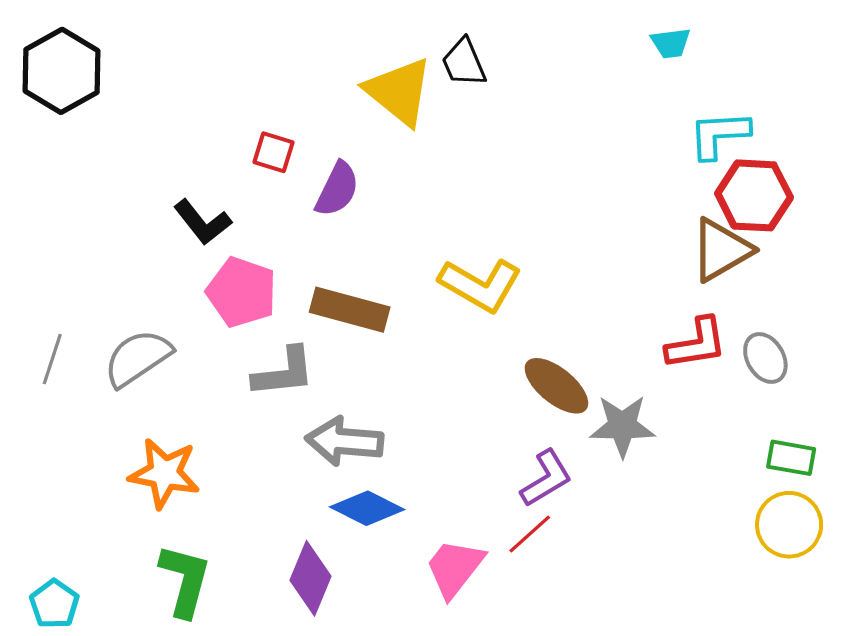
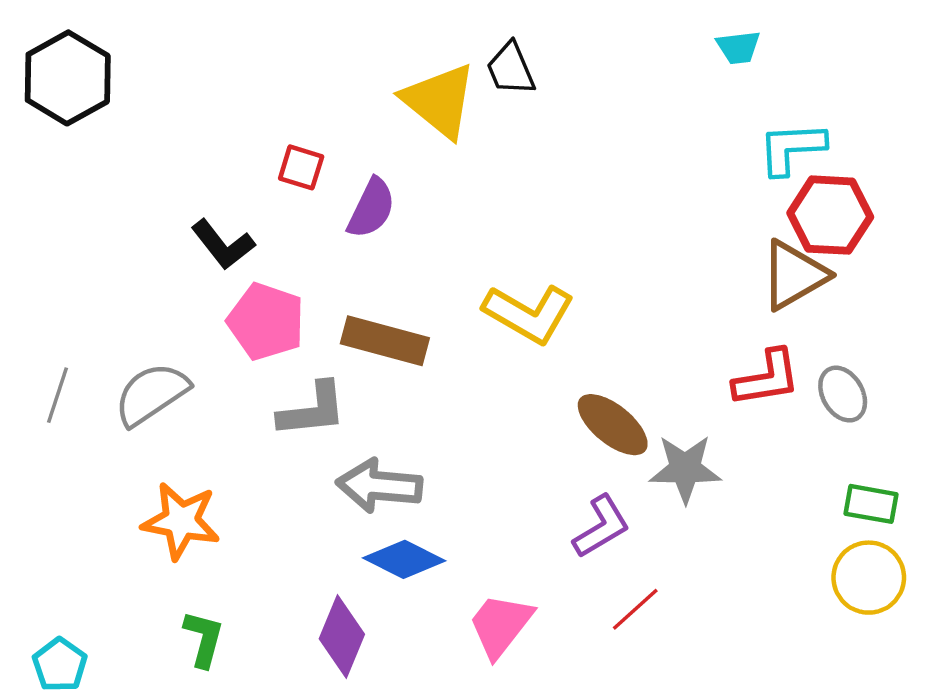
red line: (530, 534) -> (635, 609), moved
green L-shape: (185, 580) -> (204, 639), size x0.7

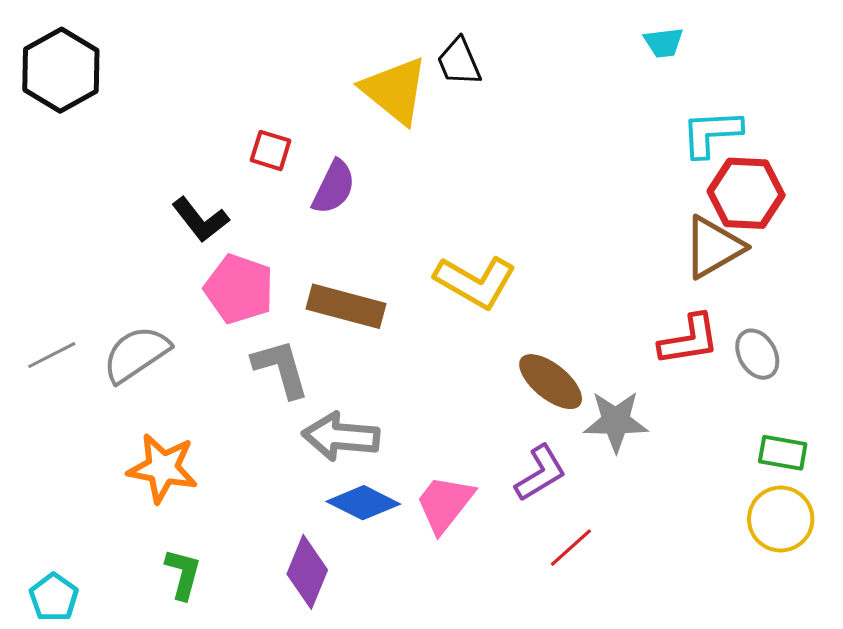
gray line: (57, 395) -> (52, 355), turned 45
gray L-shape: (312, 410) -> (281, 368), turned -100
pink trapezoid: (500, 625) -> (445, 504), moved

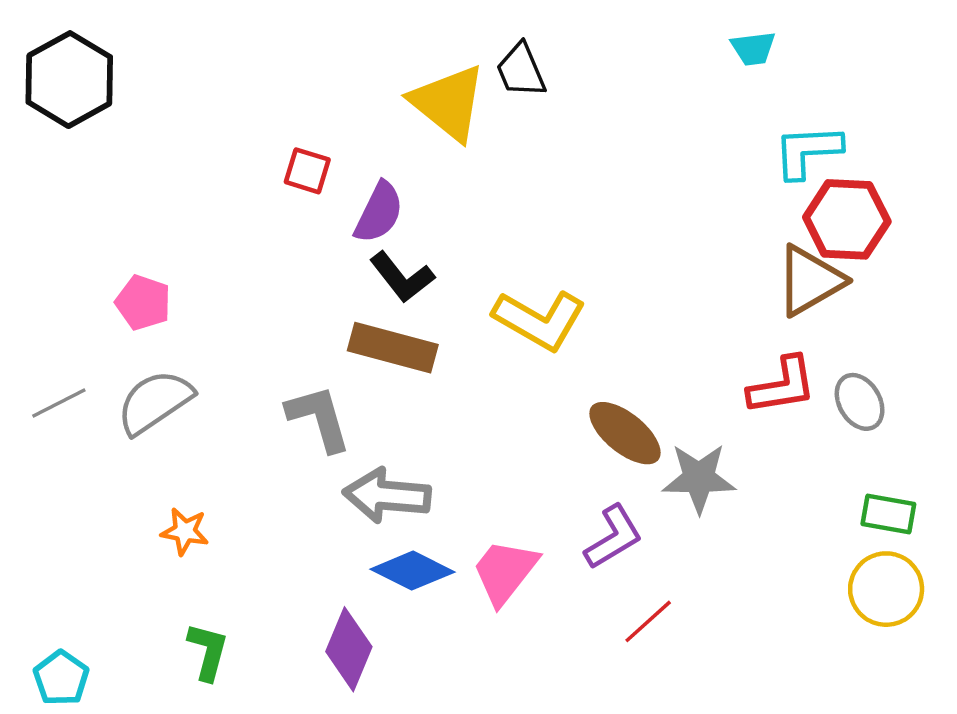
black L-shape: (200, 220) -> (402, 277), moved
pink pentagon: (239, 289) -> (143, 303), moved, size x0.7
orange star: (163, 468) -> (185, 531), size x0.6

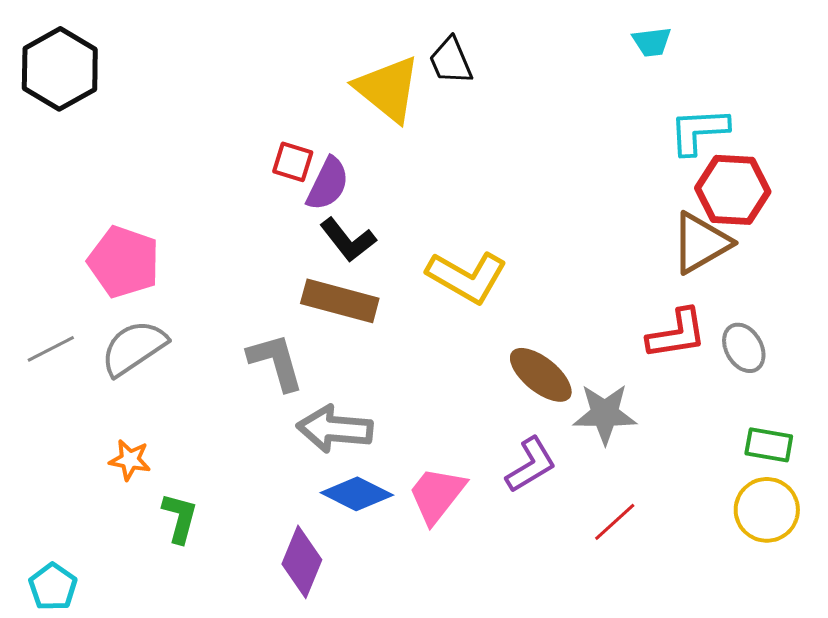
red square: (307, 171) -> (293, 162), moved
pink pentagon: (143, 303) -> (124, 262), size x1.5
orange star: (185, 531) -> (130, 460), moved
red line: (648, 621) -> (615, 522), moved
green L-shape: (208, 651) -> (180, 518), moved

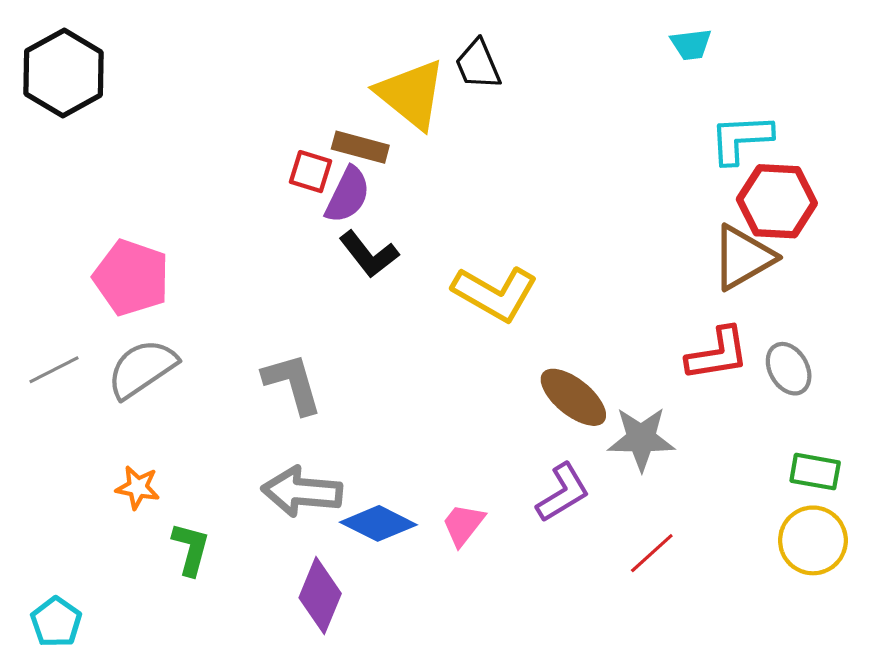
brown rectangle: (340, 301) -> (360, 147), moved, size x0.7
gray arrow: (335, 429) -> (302, 492), moved
pink trapezoid: (437, 495) -> (463, 525), size x0.7

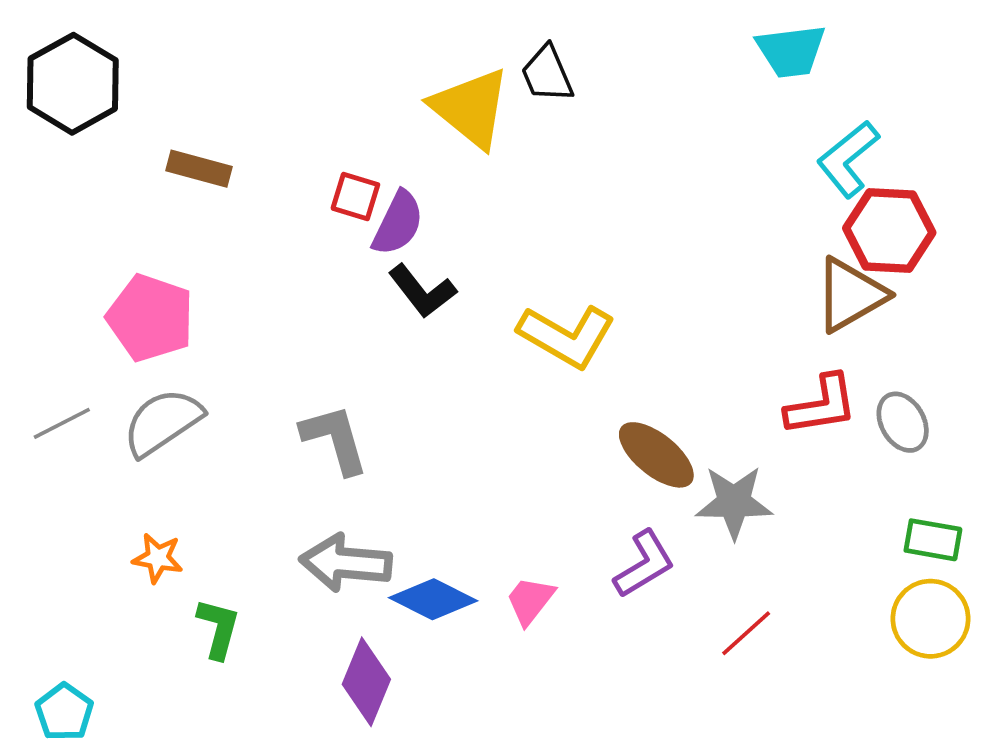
cyan trapezoid: (691, 44) -> (791, 51), size x1.5
cyan L-shape: (741, 139) -> (848, 159), turned -36
brown rectangle: (360, 147) -> (199, 169), moved

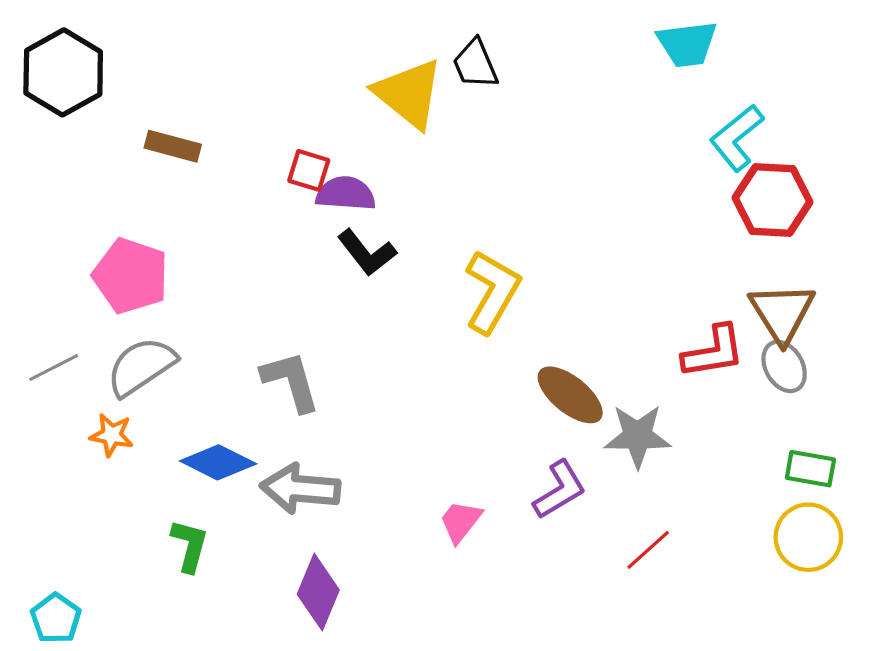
purple semicircle: (398, 223) -> (346, 194), turned -112
brown triangle: (850, 295) -> (782, 313), moved, turned -32
yellow L-shape: (567, 336) -> (492, 292), turned -90
orange star: (158, 558) -> (112, 435), moved
blue diamond: (433, 599) -> (218, 462), moved

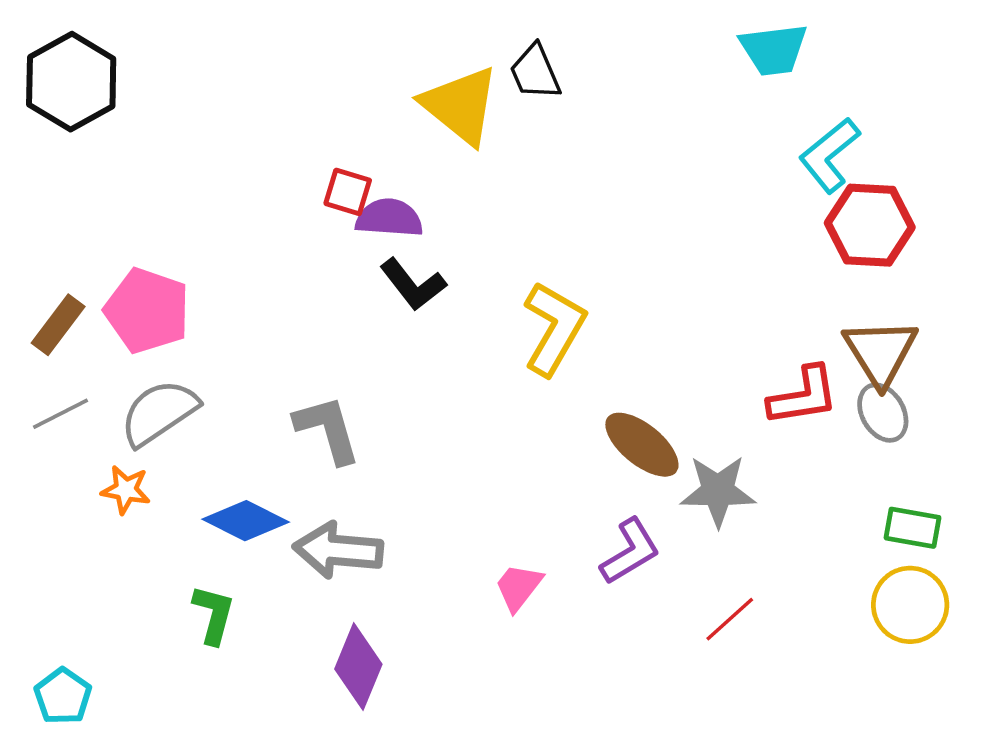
brown rectangle: (173, 146) -> (58, 325), moved, turned -68

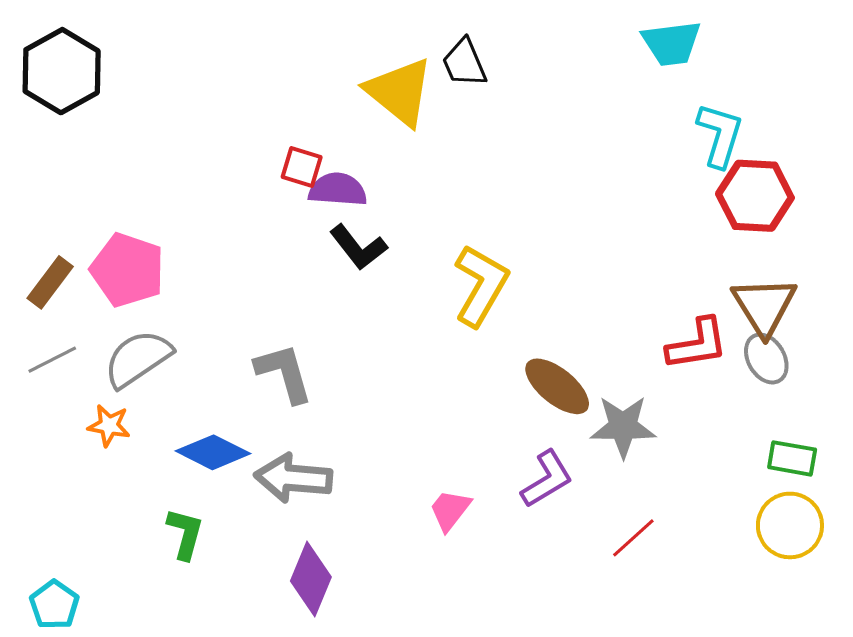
cyan L-shape: (829, 155) -> (720, 135), turned 146

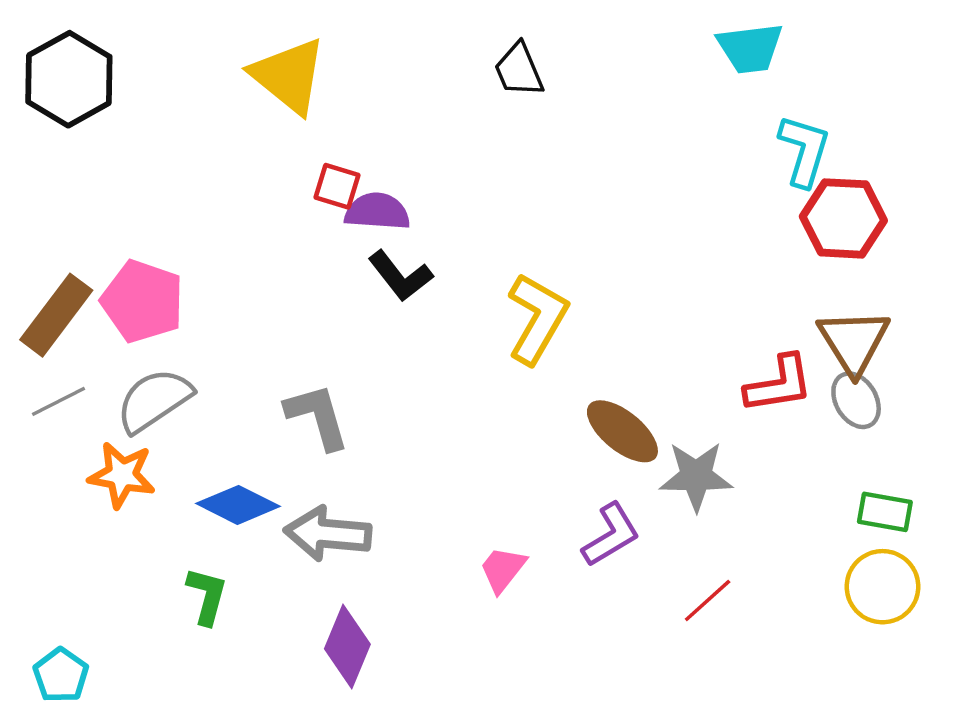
yellow triangle: (399, 92) -> (289, 76), moved
brown rectangle: (50, 282) -> (56, 315), size x1.4
orange star: (109, 426) -> (122, 475), size x1.4

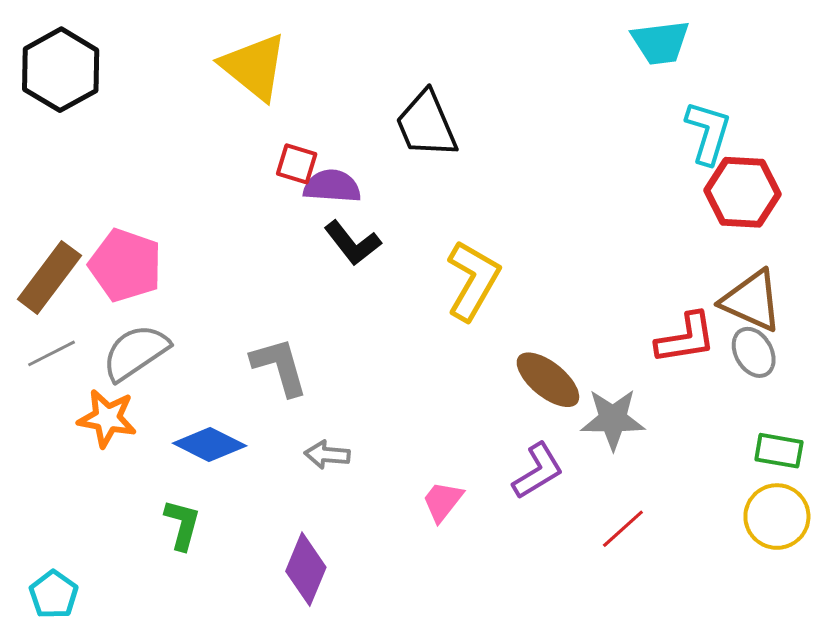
black trapezoid: (519, 70) -> (426, 124), moved, size x1.4
brown triangle: (854, 342) -> (752, 301), turned -34
gray arrow: (328, 534) -> (327, 455), moved, size x0.6

